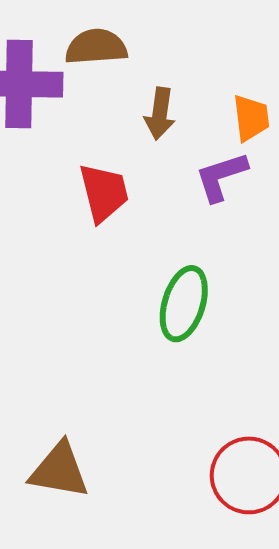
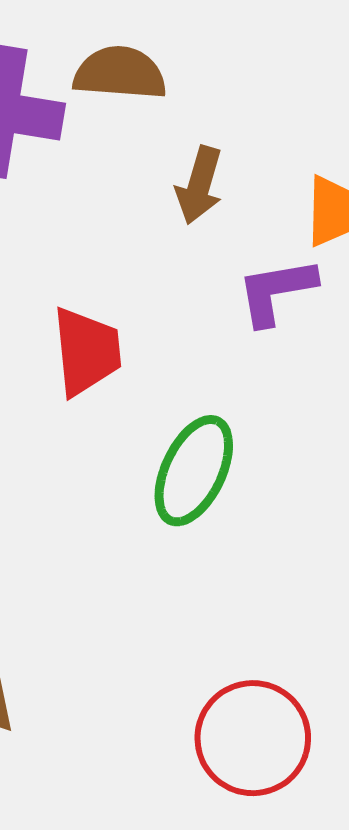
red trapezoid: (104, 193) -> (87, 351), moved

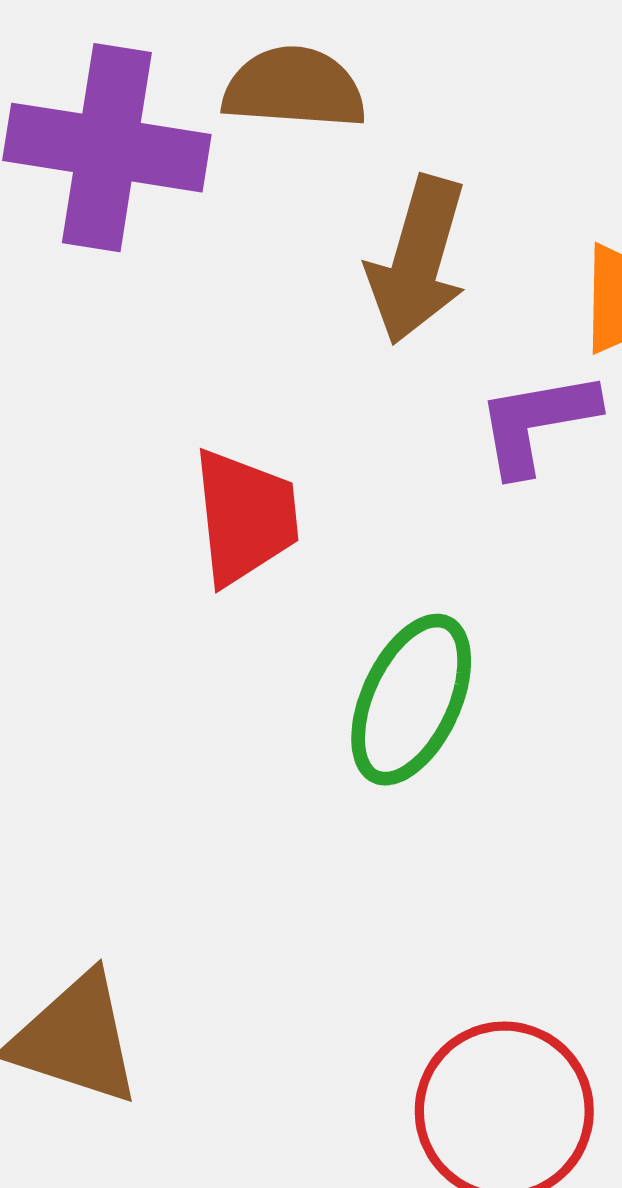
brown arrow: (199, 185) -> (417, 260), size x1.4

